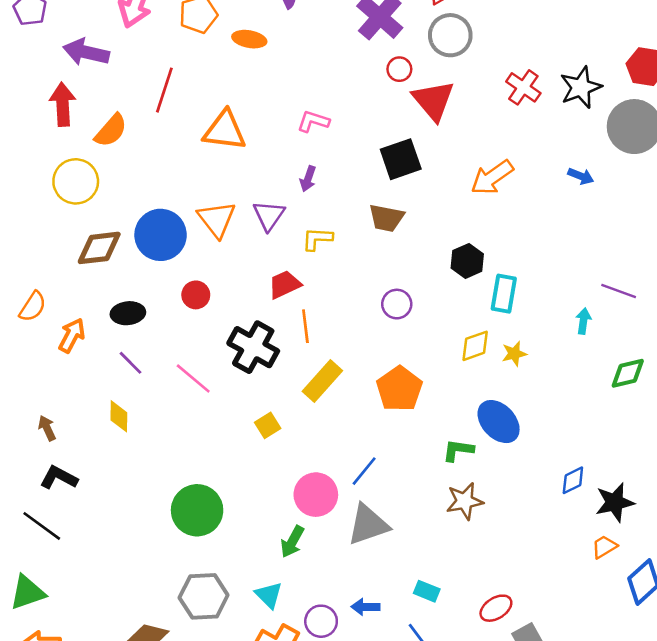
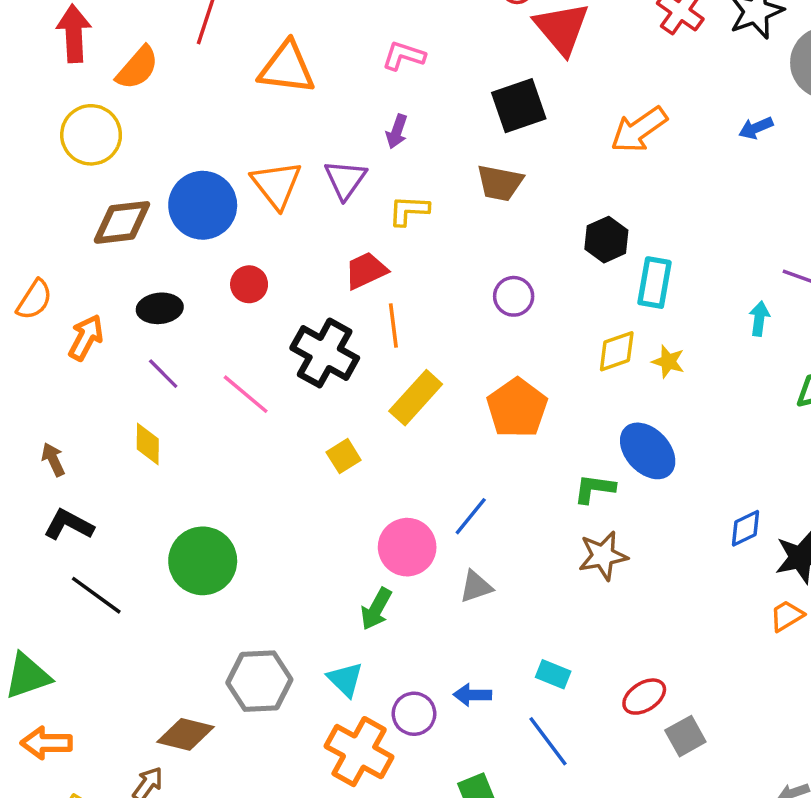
blue arrow: (581, 176) -> (756, 128), turned 135
yellow star: (514, 354) -> (668, 362), turned 30
green circle: (197, 510) -> (203, 561), moved
gray triangle: (368, 525) -> (476, 587), size x0.6
black line: (42, 526) -> (96, 595), moved

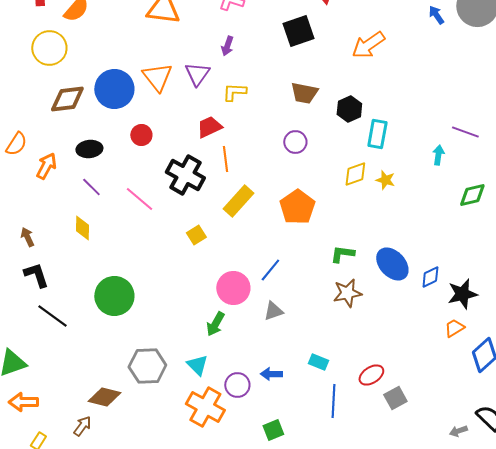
blue arrow: (756, 128) -> (436, 15), moved, turned 78
brown trapezoid: (500, 183) -> (304, 93), moved
blue ellipse: (648, 451) -> (392, 264), moved
black L-shape: (69, 525) -> (36, 275), turned 44
blue line: (548, 741) -> (333, 401), moved, turned 40

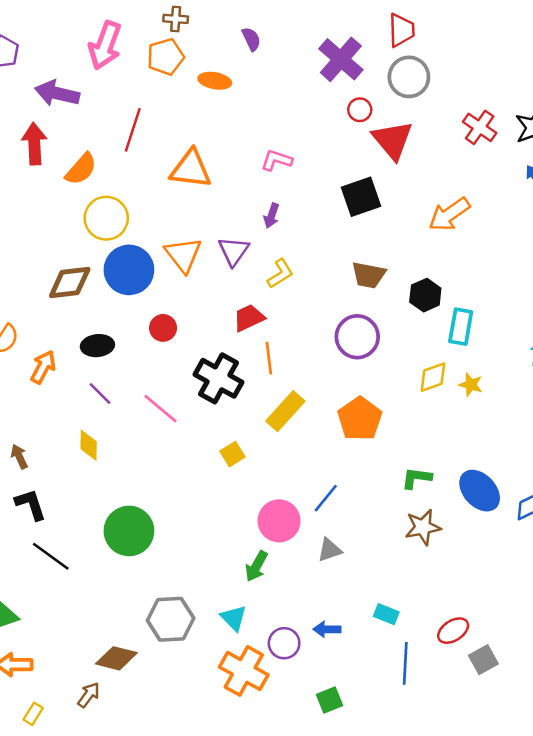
yellow circle: (49, 48) -> (106, 218), moved
yellow L-shape: (234, 92) -> (280, 274), turned 145
purple circle: (295, 142) -> (357, 337), size x1.5

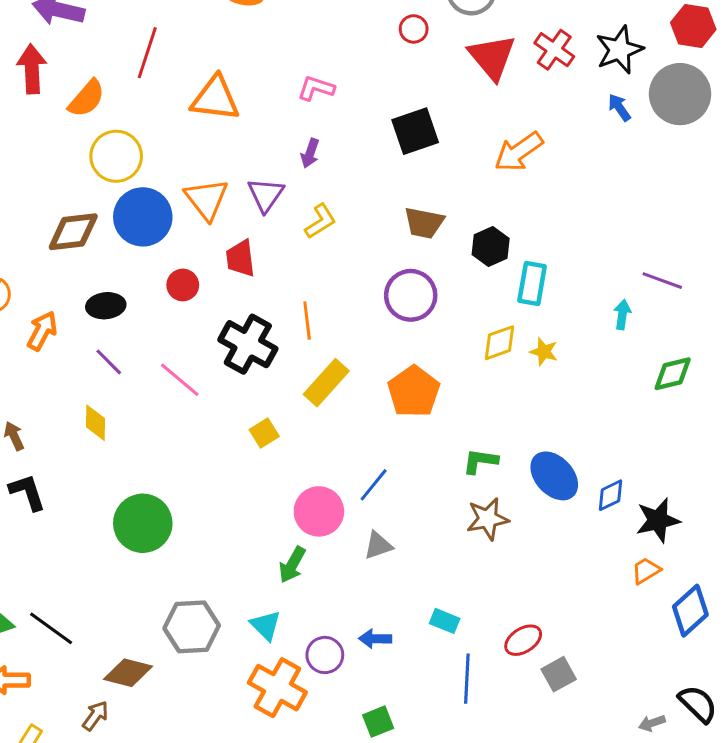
red triangle: (393, 140) -> (492, 57), moved
red trapezoid: (249, 318) -> (240, 258), moved, turned -72
black line: (51, 556) -> (51, 628), moved

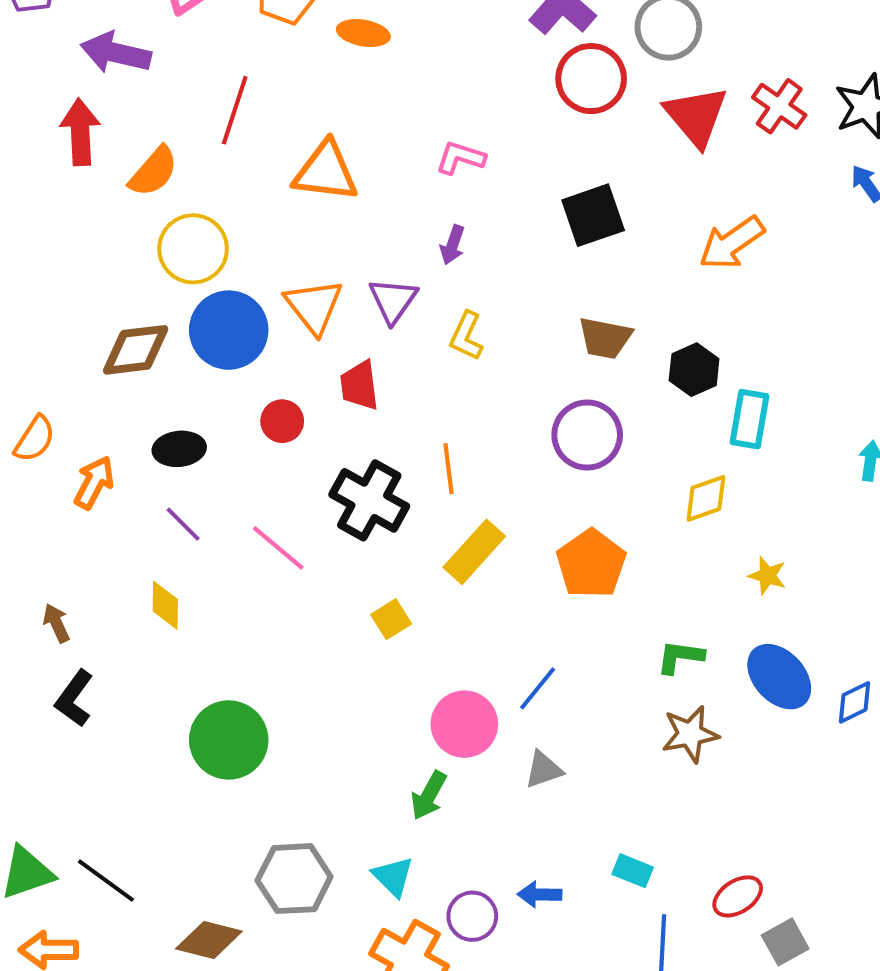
red circle: (414, 29) -> (591, 79), size x1.8
yellow L-shape: (320, 221) -> (466, 336), turned 147
yellow star: (544, 352) -> (767, 576), moved
black L-shape: (27, 492) -> (74, 698), turned -126

